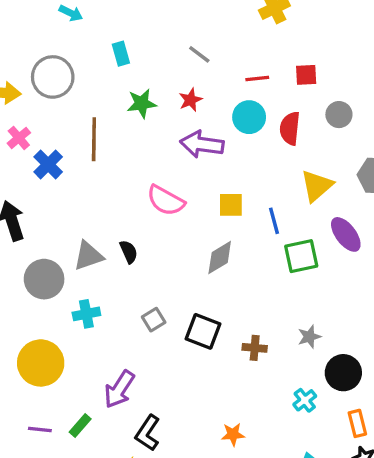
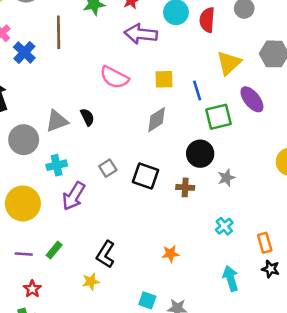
black circle: (343, 373) -> (200, 154), moved
purple arrow: (119, 389) -> (74, 196), moved

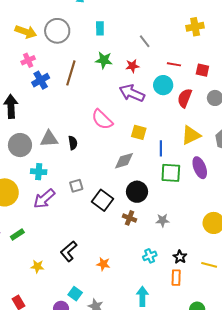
black circle: (200, 154) -> (137, 192), moved
black L-shape: (106, 254) -> (69, 251), moved
black star: (271, 269) -> (180, 257), moved

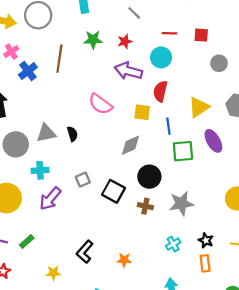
red semicircle: (185, 98) -> (160, 91), moved
gray star: (163, 220) -> (181, 204), size x1.6

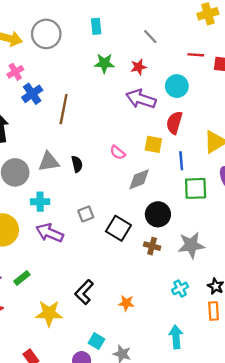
red line: (169, 33) -> (196, 55), moved
brown line: (59, 59) -> (64, 109), moved
pink semicircle: (100, 104) -> (118, 152), moved, size x0.6
purple arrow: (50, 199) -> (50, 233), turned 70
yellow star: (53, 273) -> (49, 313), size x1.6

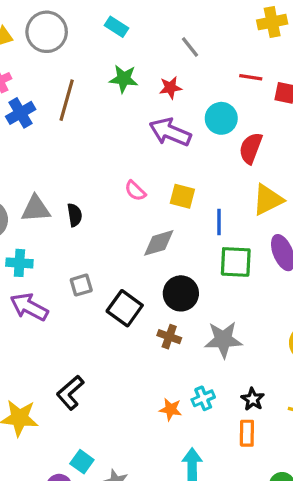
cyan rectangle: (96, 26) -> (116, 27), turned -56
brown line: (64, 109) -> (67, 100), moved
red semicircle: (174, 123) -> (251, 148), moved
pink semicircle: (118, 152) -> (135, 191), moved
orange star: (126, 303) -> (171, 409), moved

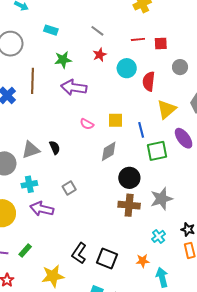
red star: (170, 88) -> (100, 55), moved
purple arrow: (170, 132) -> (74, 87), moved
black square: (125, 308) -> (107, 259), moved
brown cross: (169, 337) -> (129, 205), size x1.5
orange star: (171, 409) -> (143, 261), moved

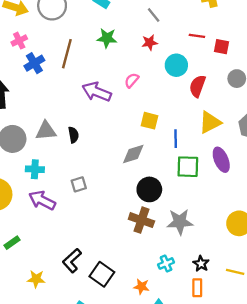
purple arrow: (74, 87) -> (97, 92), moved
pink semicircle: (87, 124) -> (132, 80), moved, turned 88
yellow star: (53, 276) -> (36, 279), size x0.7

